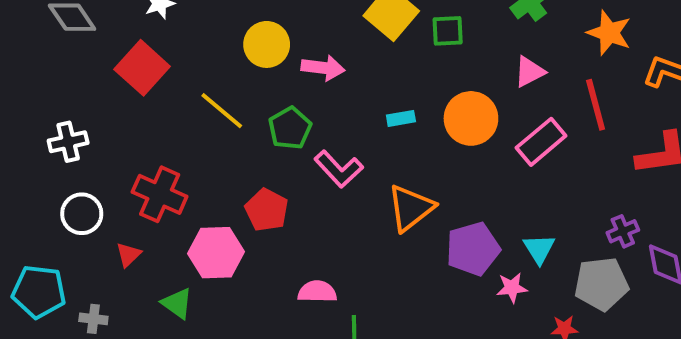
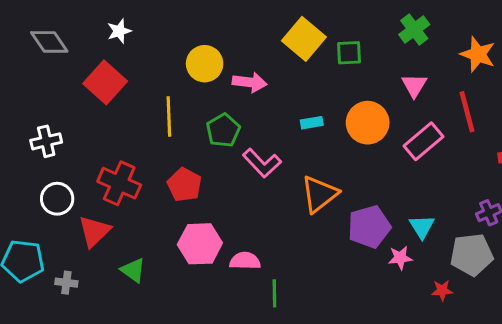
pink triangle: (529, 72) -> (414, 85), turned -32
yellow line: (222, 111) -> (169, 116), turned 48
red pentagon: (267, 210) -> (184, 185), moved
pink hexagon: (216, 253) -> (200, 244), moved
red triangle: (128, 255) -> (94, 231), size x1.6

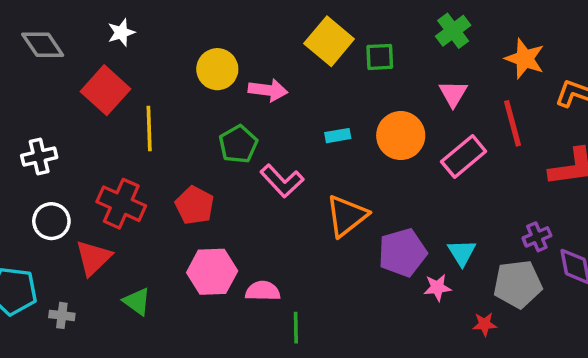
yellow line: (169, 116) -> (149, 129), moved

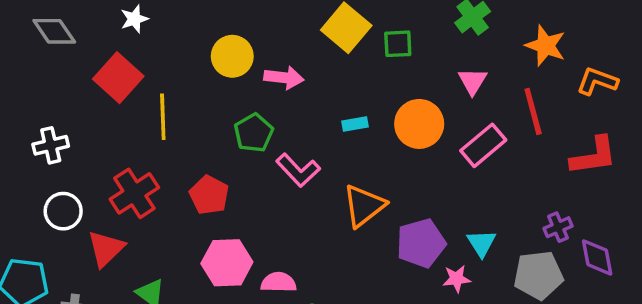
red cross: (121, 204) -> (134, 193), turned 33

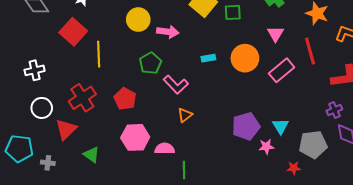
orange triangle: (364, 206) -> (185, 115), moved, size x0.6
purple cross: (558, 227) -> (334, 110), moved

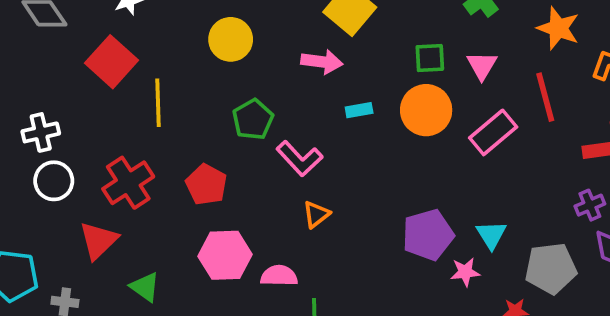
green square: (233, 12) -> (430, 58), moved
pink arrow: (168, 32) -> (322, 62), moved
white circle: (42, 108) -> (54, 181), moved

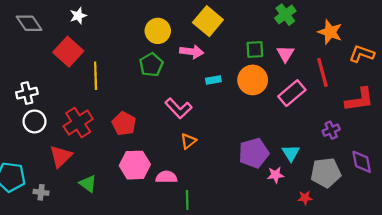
yellow circle: (231, 39) -> (158, 31), moved
green pentagon: (253, 119) -> (151, 65), moved
purple cross: (590, 205) -> (331, 130), moved

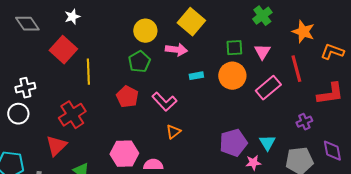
white circle: (35, 121) -> (18, 114), moved
red pentagon: (124, 124) -> (127, 97), moved

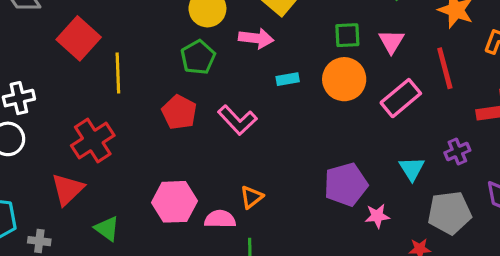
orange triangle: (173, 132) -> (251, 197), moved
cyan triangle: (267, 143) -> (412, 169), moved

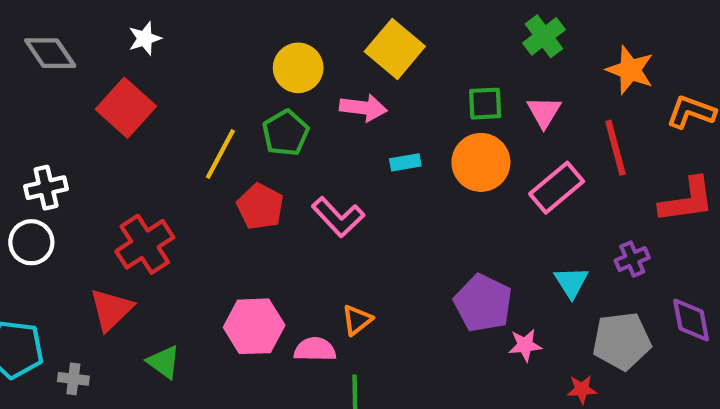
yellow line: (118, 73) -> (220, 154), moved, turned 30
purple pentagon: (346, 184) -> (483, 303), turned -30

